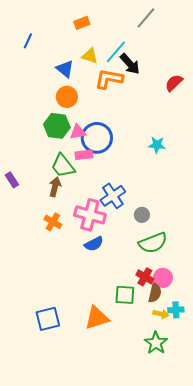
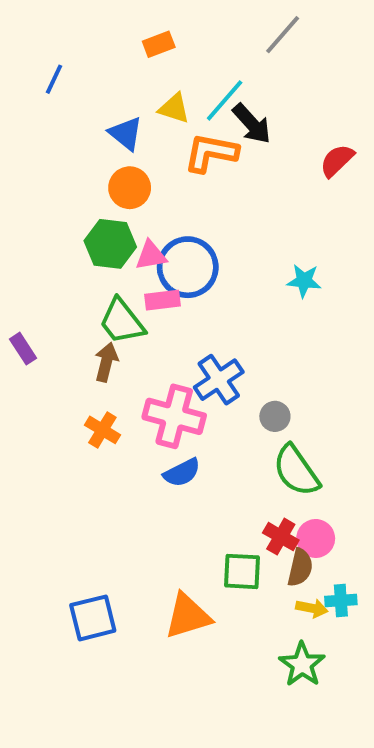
green semicircle: (153, 243) -> (296, 471), turned 76

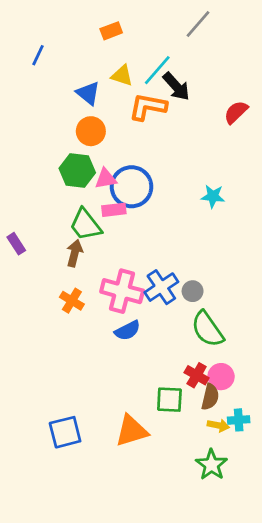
blue cross: (219, 380) -> (161, 287), moved

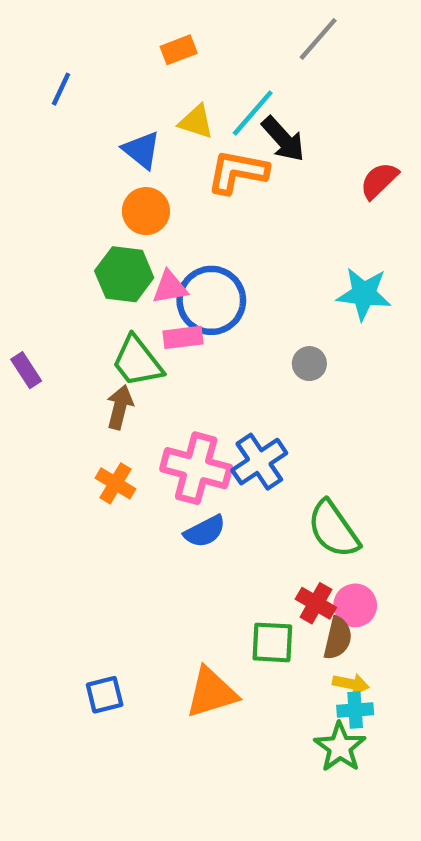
cyan star: (213, 196) -> (364, 294), moved, size x1.4
purple rectangle: (16, 244) -> (26, 370), moved
gray circle: (193, 291) -> (309, 364), moved
cyan cross: (239, 420) -> (355, 710), moved
blue square: (65, 432) -> (105, 695), size x0.7

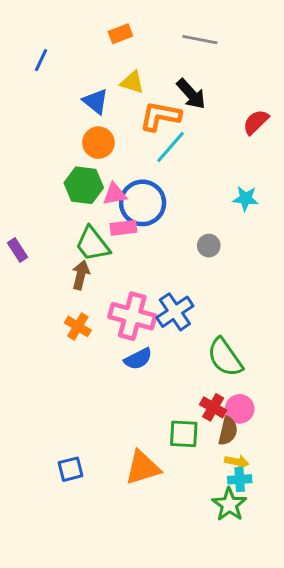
gray line: (318, 39) -> (200, 40), moved, turned 60
cyan line: (253, 113) -> (171, 147), moved
cyan star: (364, 294) -> (246, 198), size x0.7

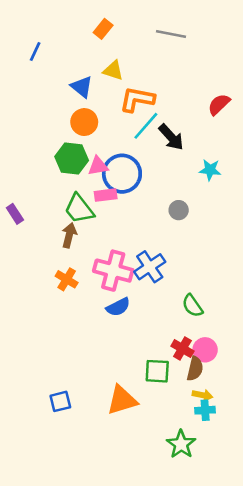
orange rectangle: (120, 34) -> (103, 29), turned -30
black arrow: (191, 94) -> (171, 137), moved
green semicircle: (225, 357) -> (192, 306), size x0.7
green star: (229, 504) -> (181, 444), moved

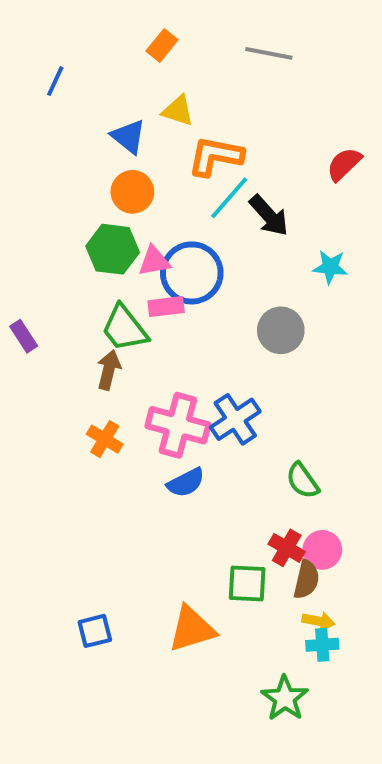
gray circle: (179, 210) -> (281, 330), size x1.5

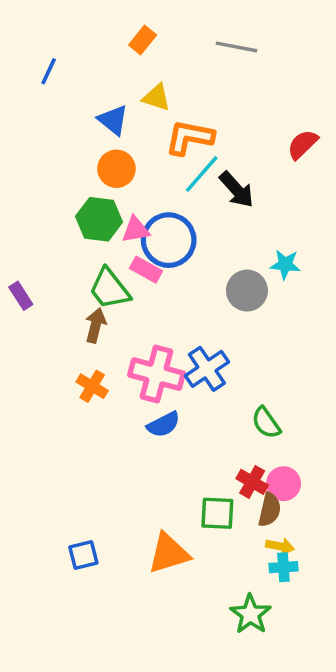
cyan star: (330, 267) -> (285, 264), moved
pink rectangle: (166, 307) -> (146, 270), turned 36

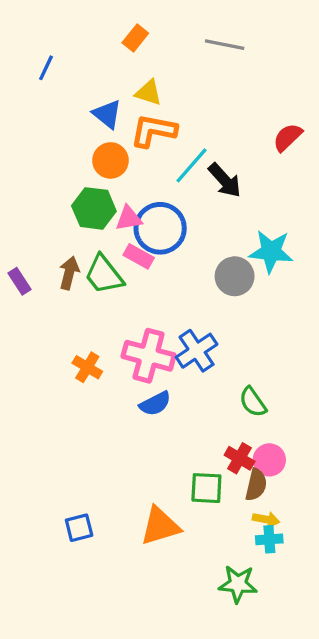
orange L-shape: (190, 137) -> (154, 131), moved
cyan star: (285, 264) -> (271, 251), size x1.5
brown arrow: (96, 325) -> (69, 273), moved
green star: (250, 614) -> (238, 584), turned -30

